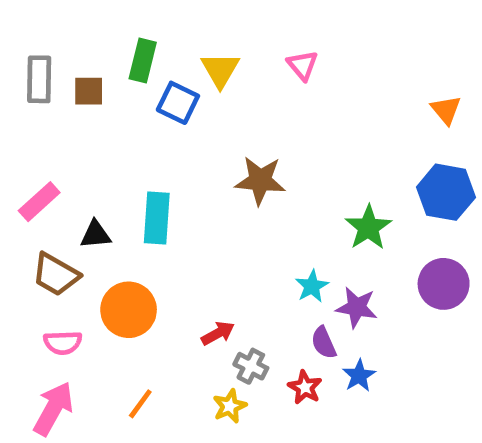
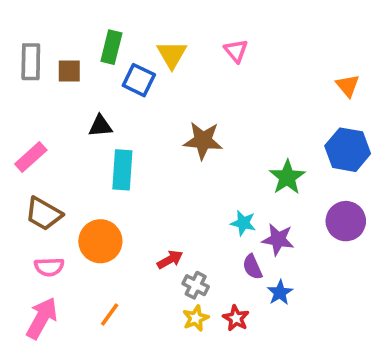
black triangle: (96, 235) -> (100, 126), moved
cyan star: (312, 286) -> (243, 223), turned -30
red star: (305, 387) -> (236, 318), moved
yellow star: (230, 406) -> (196, 318), moved

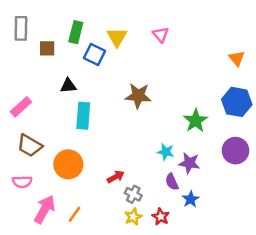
gray rectangle: (31, 62) -> (21, 28), moved
pink semicircle: (49, 267) -> (22, 182), moved
pink arrow: (42, 318) -> (45, 209), moved

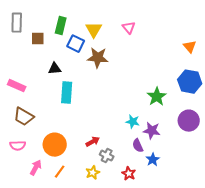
brown star: (138, 96) -> (98, 58), moved
pink rectangle: (21, 107) -> (17, 86), turned 66
orange circle: (68, 164) -> (55, 145), moved
pink arrow: (45, 209) -> (36, 168), size x0.7
yellow star: (133, 217) -> (93, 173), moved

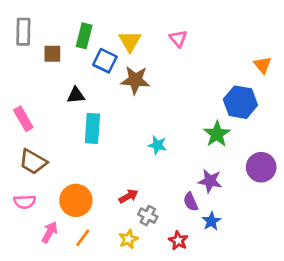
blue hexagon: (190, 82) -> (240, 102), moved
pink rectangle: (17, 86) -> (23, 119), turned 36
cyan star: (133, 122) -> (157, 145), moved

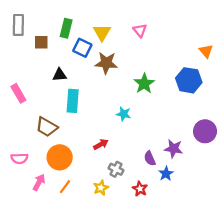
green star: (217, 134) -> (144, 84), moved
brown trapezoid: (33, 162) -> (47, 127), moved
purple star: (210, 181) -> (174, 149), moved
red arrow: (128, 196) -> (101, 144), moved

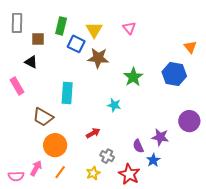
black triangle: (60, 75) -> (31, 62), moved, turned 32
pink semicircle: (19, 158) -> (16, 176), moved
red star: (140, 189) -> (129, 174), size x1.5

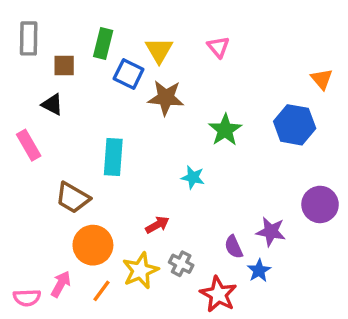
yellow star: (93, 173) -> (140, 271), moved, size x1.5

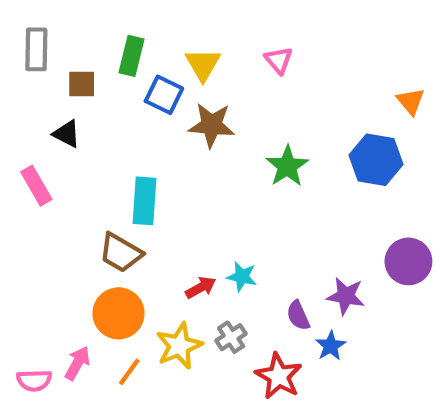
cyan star: (193, 177) -> (242, 277), moved
brown trapezoid: (73, 198) -> (121, 253), moved
gray cross: (181, 264) -> (231, 337), turned 30

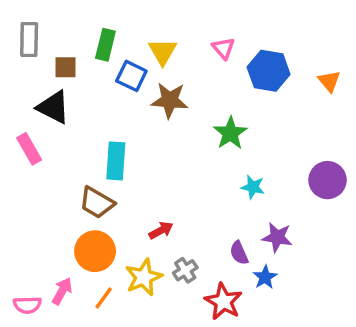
black triangle: (67, 134) -> (53, 107), size x1.5
blue hexagon: (376, 160) -> (269, 71), moved
purple circle: (408, 261) -> (327, 180), moved
cyan star: (242, 277) -> (253, 187), moved

